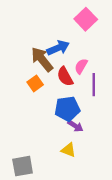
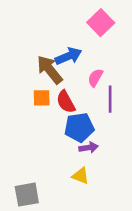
red semicircle: (65, 77) -> (66, 102), moved
orange square: (35, 83) -> (42, 98), turned 35
purple arrow: (75, 126) -> (89, 148), turned -42

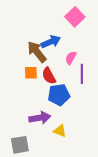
purple arrow: (89, 148) -> (40, 118), moved, size x1.5

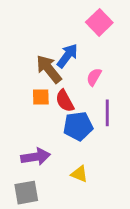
blue arrow: (51, 42) -> (67, 56), turned -30
purple line: (82, 74) -> (107, 113), moved
purple arrow: (40, 118) -> (36, 157), moved

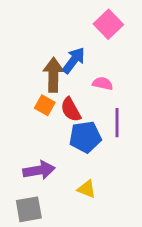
brown arrow: (49, 69) -> (53, 75), turned 40
pink semicircle: (94, 77) -> (103, 84), turned 72
orange square: (41, 97) -> (45, 105), turned 30

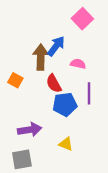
orange square: (45, 105) -> (15, 80), moved

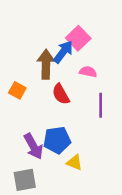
pink square: (82, 19) -> (78, 38), moved
blue pentagon: (65, 104) -> (57, 140), moved
purple arrow: (30, 130) -> (33, 146), turned 70

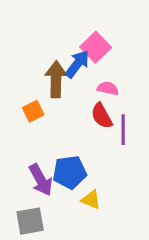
orange square: (17, 90) -> (33, 111), moved, turned 35
red semicircle: (61, 94) -> (102, 116), moved

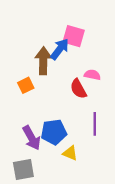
pink square: (96, 47) -> (74, 36), turned -30
pink semicircle: (108, 88) -> (92, 75), moved
purple line: (123, 130) -> (95, 124), moved

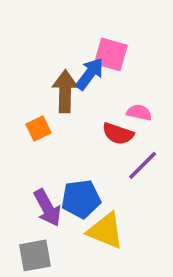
red semicircle: (78, 89) -> (118, 134), turned -42
purple line: (95, 124) -> (143, 165), moved, turned 45
yellow triangle: (70, 153) -> (106, 231), size x1.6

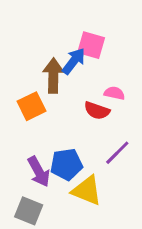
orange square: (39, 128) -> (31, 106), size x1.4
purple line: (143, 165) -> (117, 153), moved
gray square: (35, 255) -> (29, 211), turned 32

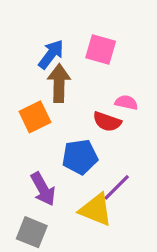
blue arrow: (74, 61) -> (51, 54), moved
purple line: (117, 153) -> (117, 187), moved
blue pentagon: (66, 164) -> (80, 157), moved

